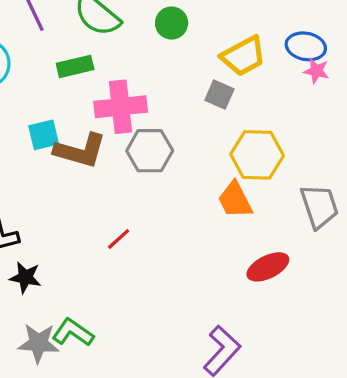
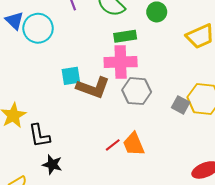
green rectangle: (75, 66) -> (125, 36), moved
gray square: (219, 95) -> (181, 105), moved
orange trapezoid: (235, 200) -> (134, 144), moved

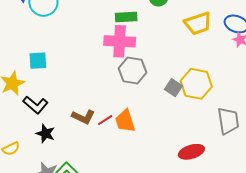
cyan square: (71, 76) -> (38, 61), moved
brown L-shape: (93, 88) -> (83, 117), moved, size x0.7
black L-shape: (39, 136) -> (36, 105), turned -45

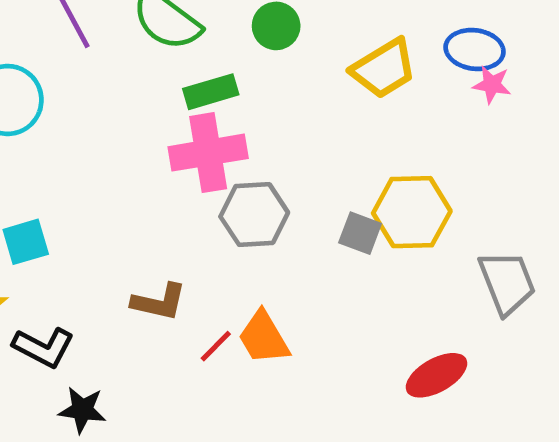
brown L-shape: (83, 117) -> (159, 302), moved

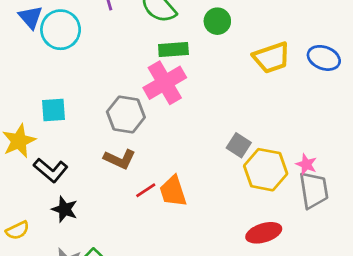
pink star: (492, 85) -> (306, 164), moved
pink cross: (208, 153) -> (165, 83), turned -33
yellow hexagon: (412, 212) -> (266, 170), moved
gray hexagon: (254, 215) -> (126, 115), moved

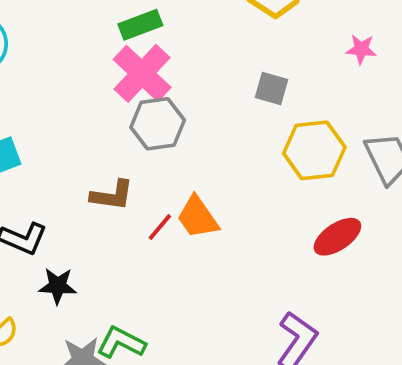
gray hexagon: (126, 115) -> (158, 124), moved
gray square: (239, 145) -> (271, 89), moved
pink star: (306, 164) -> (361, 49), moved

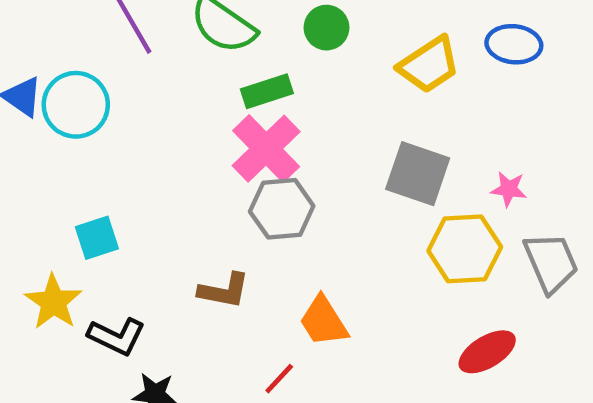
pink star: (361, 49) -> (509, 189), moved
gray square: (271, 89) -> (418, 174), size x1.6
red line: (160, 227) -> (279, 379), moved

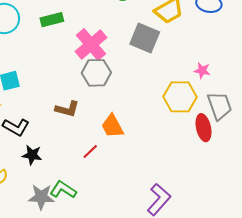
green rectangle: (267, 91) -> (52, 20), moved
gray square: (418, 174) -> (145, 38), moved
red ellipse: (487, 352) -> (204, 128), moved, turned -75

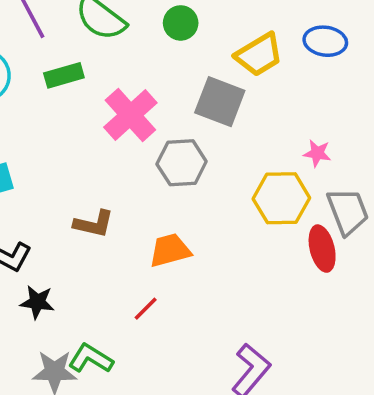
gray hexagon: (96, 73) -> (182, 163), moved
orange trapezoid: (112, 126) -> (170, 250), turned 105
red line: (90, 151) -> (146, 309), moved

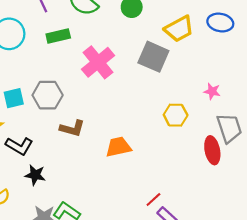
gray hexagon: (182, 163) -> (48, 95), moved
yellow hexagon: (281, 198) -> (176, 115), moved, size x0.7
red line: (146, 309) -> (153, 200), moved

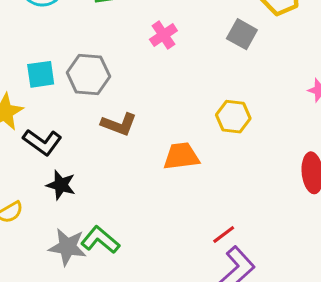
gray square: (153, 57) -> (242, 34), size x0.7
pink cross: (98, 62) -> (163, 35), size x0.6
yellow hexagon: (176, 115) -> (233, 117), moved

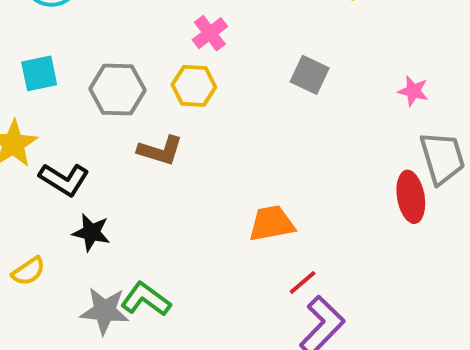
gray square: (242, 34) -> (310, 75), moved
cyan square: (41, 74) -> (39, 73), moved
yellow hexagon: (233, 117) -> (194, 86), moved
orange trapezoid: (181, 156) -> (272, 224), moved

